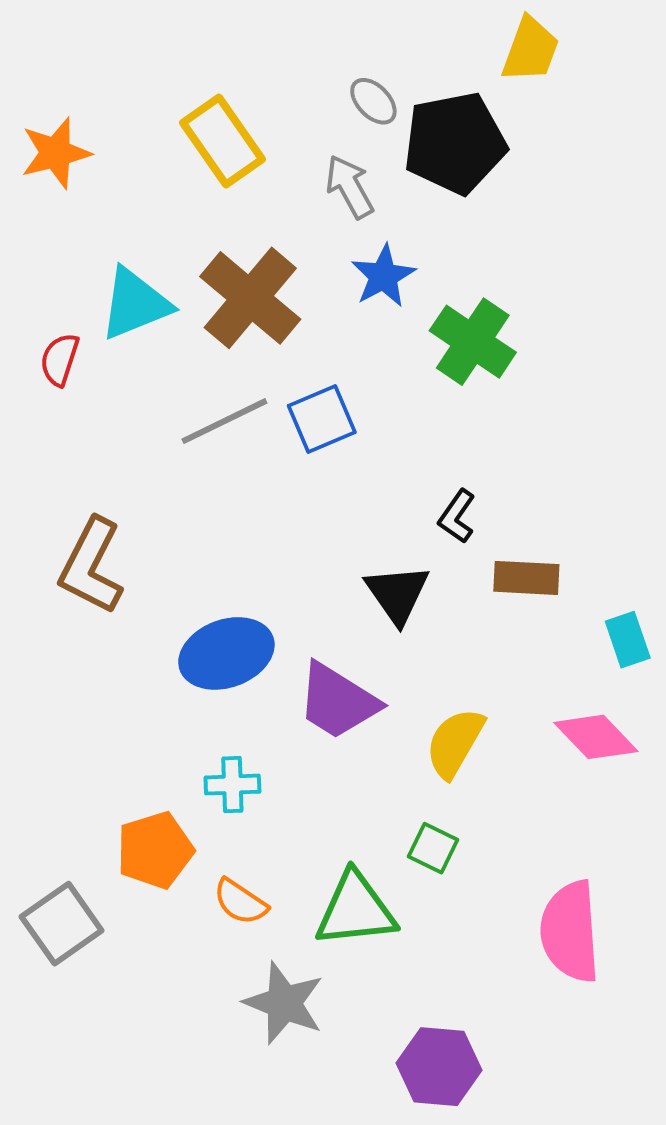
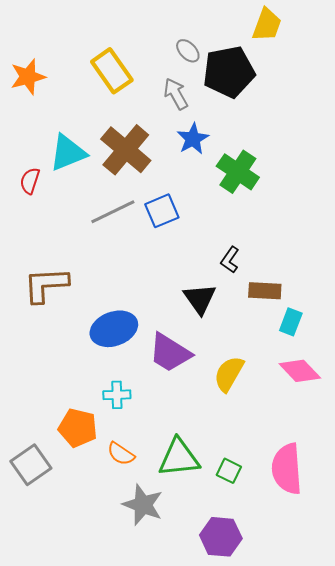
brown L-shape: (91, 566) -> (46, 285), turned 60
cyan rectangle: (628, 640) -> (291, 322), moved, turned 40
green square: (433, 848) -> (229, 471), moved
orange pentagon: (155, 850) -> (78, 428), turned 30

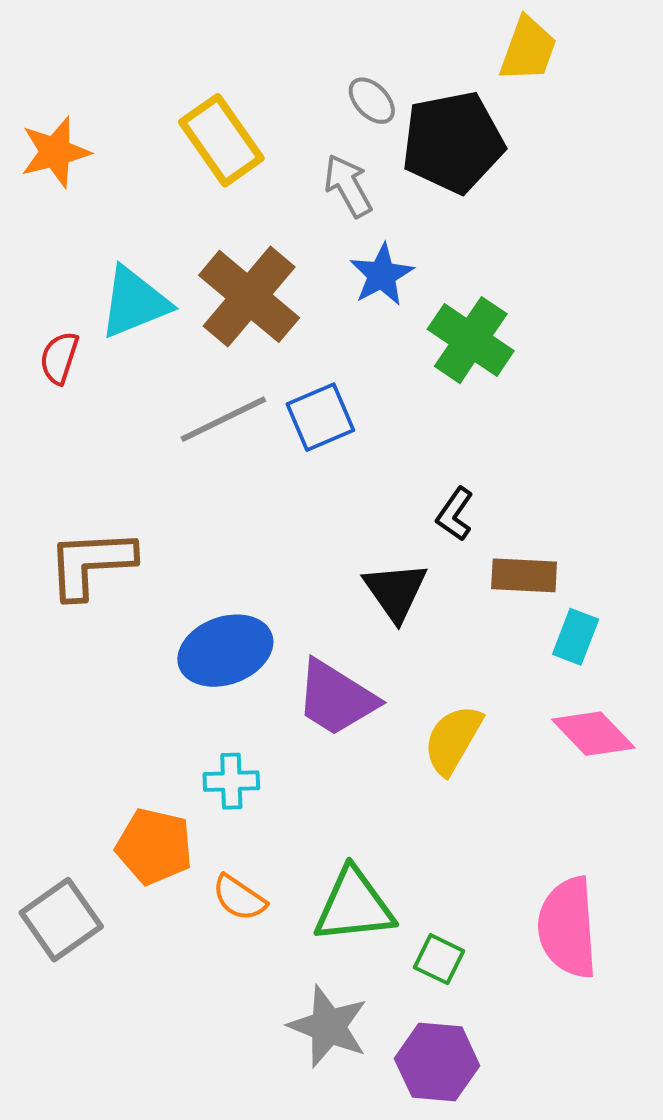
green square: (229, 471) -> (439, 959), moved
gray star: (143, 505) -> (328, 1026), moved

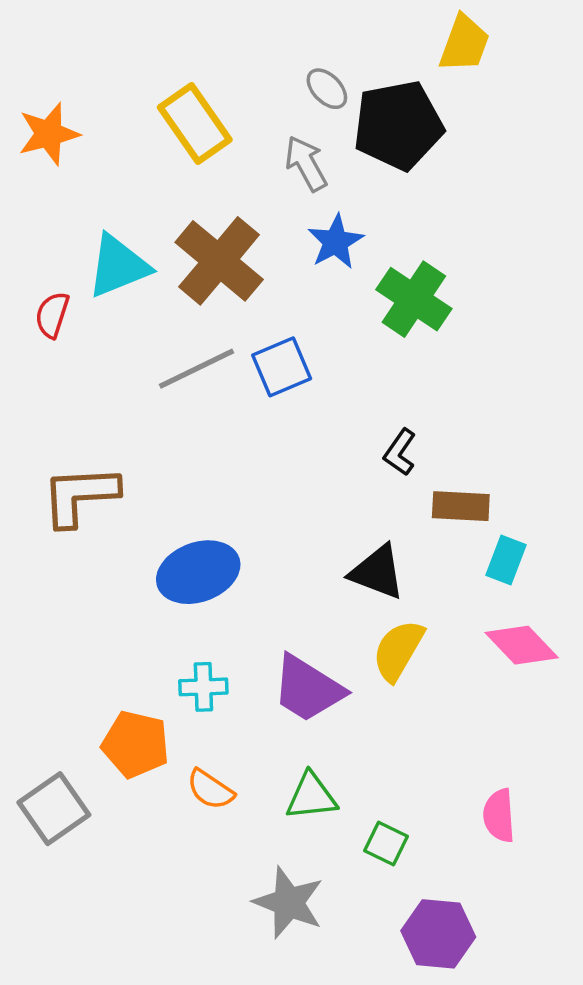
black triangle: (396, 591) -> (377, 572), moved, turned -34
purple trapezoid: (336, 698) -> (308, 689), moved
green triangle: (354, 906) -> (311, 796), size x0.7
pink semicircle: (568, 928) -> (499, 816), size x0.6
purple hexagon: (437, 1062) -> (438, 934), moved

